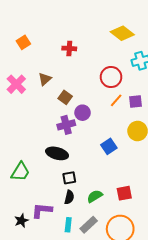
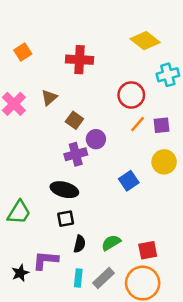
red cross: (69, 48) -> (80, 60), size x1.5
black square: (69, 178) -> (66, 219), moved
red square: (124, 193) -> (148, 250), moved

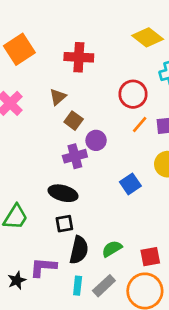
orange square: (23, 52) -> (19, 49), size x1.6
brown triangle: (49, 98) -> (58, 97), moved
black semicircle: (80, 244) -> (79, 250), size x1.5

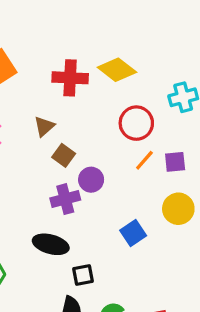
yellow diamond: (148, 37) -> (117, 70), moved
black square: (64, 224) -> (83, 275), moved

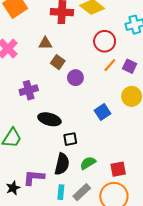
brown triangle: (44, 126) -> (45, 43), turned 40
purple square: (175, 162) -> (130, 66), turned 32
purple cross: (65, 199) -> (29, 90), moved

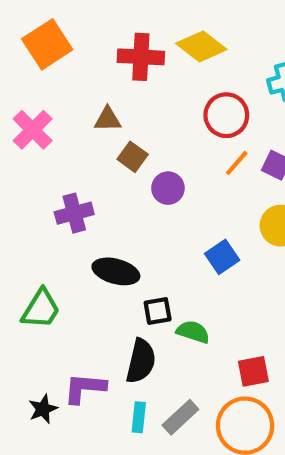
green semicircle: (88, 163) -> (193, 332), moved, turned 49

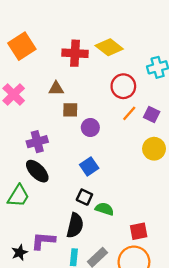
brown square: (133, 157) -> (70, 110), turned -35
blue square: (222, 257) -> (89, 166), moved
black ellipse: (116, 271) -> (37, 171), moved, turned 30
black square: (158, 311) -> (84, 197), turned 35

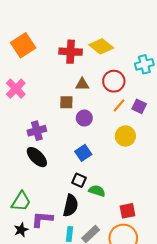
brown triangle: (56, 89) -> (82, 84), moved
yellow circle: (154, 149) -> (125, 136), moved
green trapezoid: (18, 196) -> (21, 201), moved

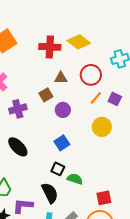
brown square: (66, 102) -> (46, 95), turned -32
purple cross: (37, 131) -> (18, 109), moved
black semicircle: (71, 206) -> (50, 193), turned -40

